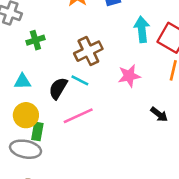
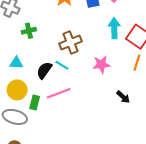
green rectangle: (37, 131) -> (35, 103), moved

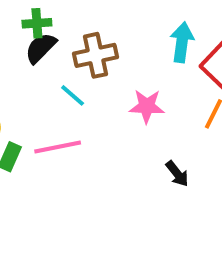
green cross: (29, 31) -> (37, 23), moved
black semicircle: (44, 70) -> (41, 48), moved

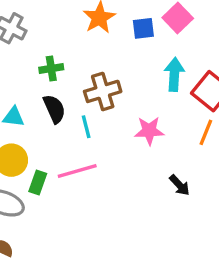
black semicircle: (41, 48) -> (54, 109), moved, turned 116
cyan line: (73, 95) -> (86, 127), turned 40

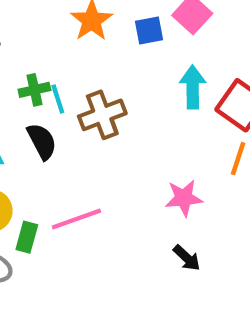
cyan line: (86, 127) -> (58, 99), moved
pink star: (149, 131) -> (184, 198), moved
black arrow: (179, 185) -> (187, 258), moved

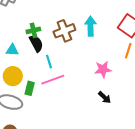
cyan arrow: (193, 87) -> (90, 26), moved
green cross: (34, 90) -> (33, 30), moved
cyan line: (58, 99) -> (49, 62), moved

